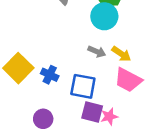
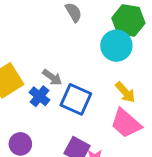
gray arrow: (97, 52) -> (52, 77), moved
blue square: (83, 86) -> (76, 99), moved

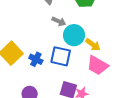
cyan circle: (116, 46) -> (74, 35), moved
gray arrow: (52, 77) -> (59, 21), moved

